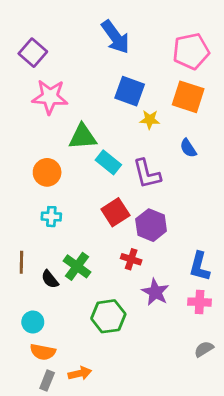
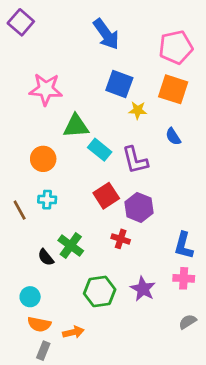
purple square: (33, 53) -> (21, 22), moved
brown line: (21, 262) -> (20, 210), moved, turned -30
purple star: (155, 292) -> (143, 289), moved
orange arrow: (80, 373) -> (73, 332), moved

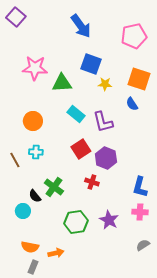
orange square: (173, 89) -> (139, 79), moved
green triangle: (76, 126) -> (62, 83), moved
cyan circle: (30, 297) -> (23, 211), moved

